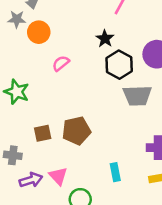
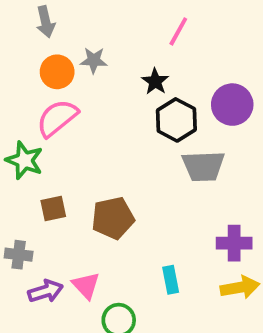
gray star: (17, 19) -> (94, 60), moved
pink semicircle: (61, 63) -> (57, 118), moved, size x1.6
brown square: (43, 133) -> (53, 208), moved

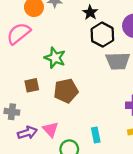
pink semicircle: (57, 118) -> (19, 33), moved
green star: (24, 160) -> (55, 58), moved
cyan rectangle: (171, 280) -> (96, 135), moved

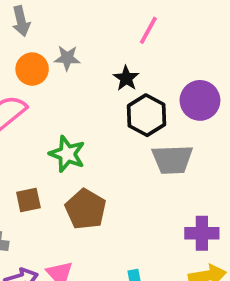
brown pentagon: (66, 91) -> (86, 209), turned -30

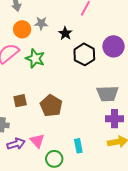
black star: (126, 78) -> (65, 33), moved
green star: (67, 154) -> (35, 58), moved
gray trapezoid: (172, 159) -> (107, 94), moved

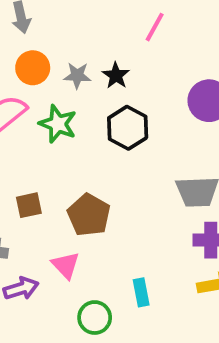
gray star: (41, 23) -> (77, 76), moved
black hexagon: (84, 54) -> (128, 128), moved
pink triangle: (37, 141) -> (66, 265), moved

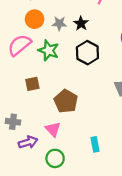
brown square: (29, 205) -> (32, 84), moved
green circle: (95, 318) -> (55, 158), moved

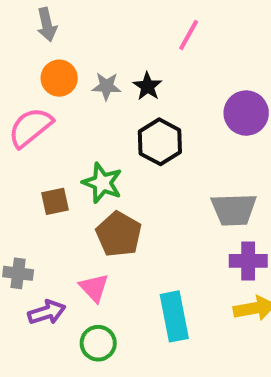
green star: (49, 50) -> (102, 183), moved
cyan rectangle: (95, 144) -> (174, 316), size x1.6

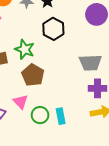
cyan rectangle: (174, 316) -> (61, 116), size x0.7
green circle: (98, 343) -> (40, 115), moved

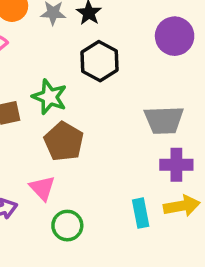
green circle: (40, 115) -> (67, 226), moved
cyan rectangle: (61, 116) -> (141, 213), moved

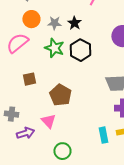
green star: (49, 97) -> (54, 48), moved
green circle: (67, 226) -> (62, 151), moved

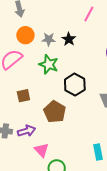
black hexagon: (80, 50) -> (75, 85), moved
pink triangle: (48, 121) -> (42, 150), moved
purple arrow: (25, 133) -> (26, 131), moved

